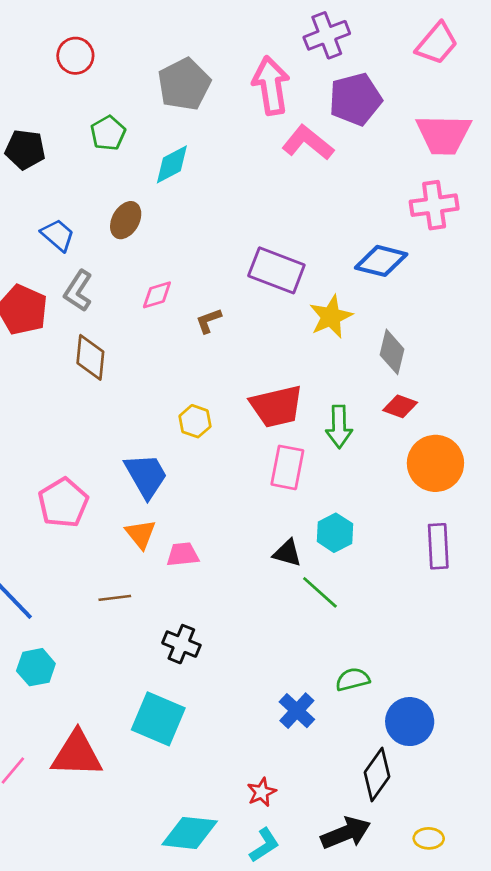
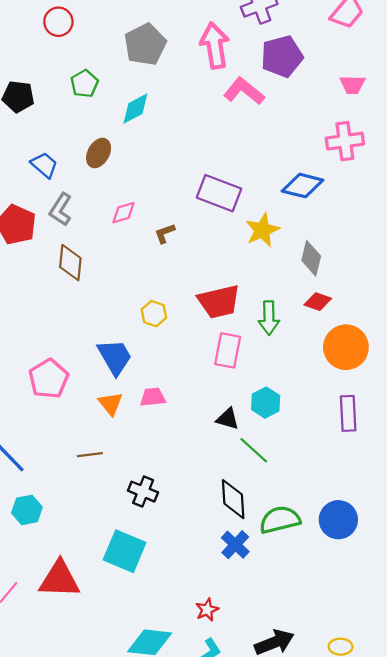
pink trapezoid: (444, 135) -> (352, 85), size x0.6
pink trapezoid: (183, 554) -> (153, 397), moved
green semicircle: (353, 679) -> (280, 520), size x1.5
blue circle: (410, 722) -> (338, 520), moved
black diamond: (377, 775) -> (233, 499), moved, turned -39

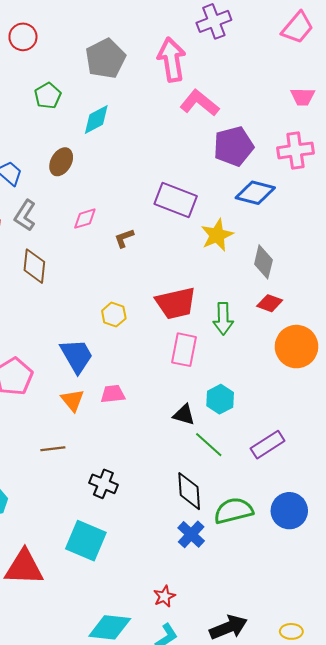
purple pentagon: (282, 56) -> (234, 146), moved
purple rectangle: (348, 413) -> (268, 445), moved, turned 60

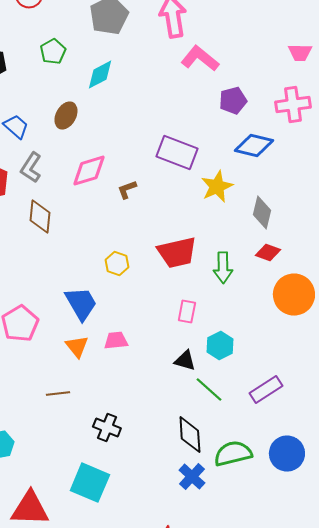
purple pentagon: (234, 146) -> (233, 101), size x0.7
pink diamond: (85, 219) -> (89, 171), size x1.5
pink rectangle: (184, 350) -> (187, 312), moved, size x0.7

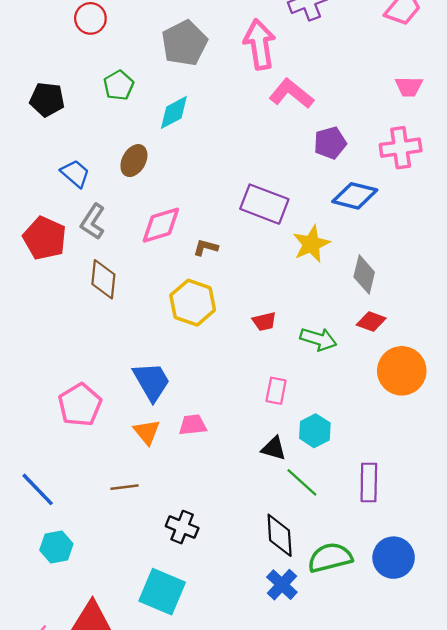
brown L-shape: (127, 190) -> (206, 247), turned 35
red trapezoid: (177, 253) -> (264, 321), size x0.5
yellow hexagon: (117, 264) -> (193, 303), moved, size x1.6
green arrow: (223, 268) -> (318, 339), turned -72
purple rectangle: (266, 390) -> (369, 482), turned -56

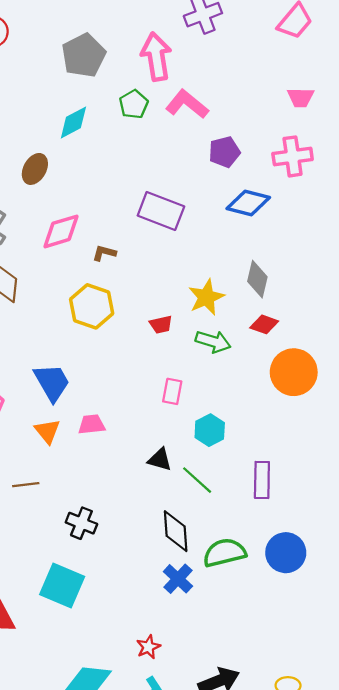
green pentagon: (119, 85) -> (134, 104), moved
yellow star: (311, 244) -> (206, 297), moved
black triangle: (274, 448) -> (160, 460), moved

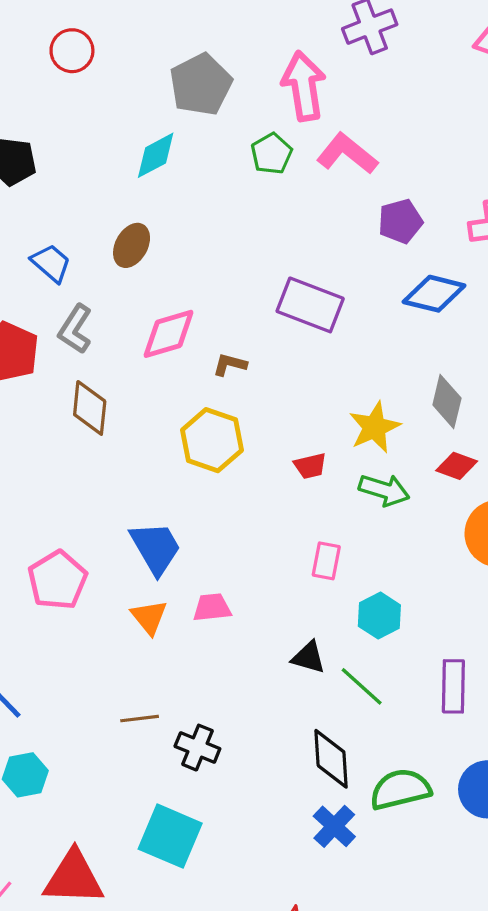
cyan diamond: (73, 122) -> (156, 155), moved
brown line: (26, 485) -> (140, 719), moved

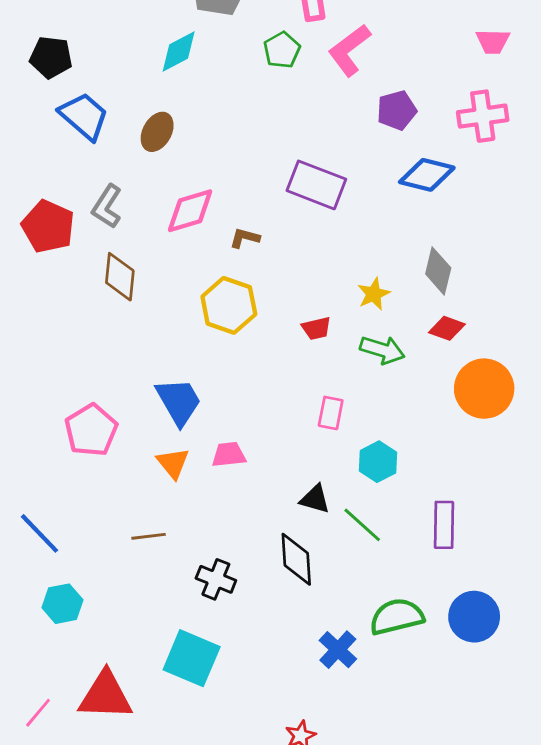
pink L-shape: (347, 154) -> (349, 50), turned -76
blue trapezoid: (51, 263) -> (84, 116), moved, size x1.4
yellow star: (375, 427) -> (374, 294), size x0.7
brown line: (140, 719) -> (149, 536), moved
black diamond: (331, 759) -> (296, 559), moved

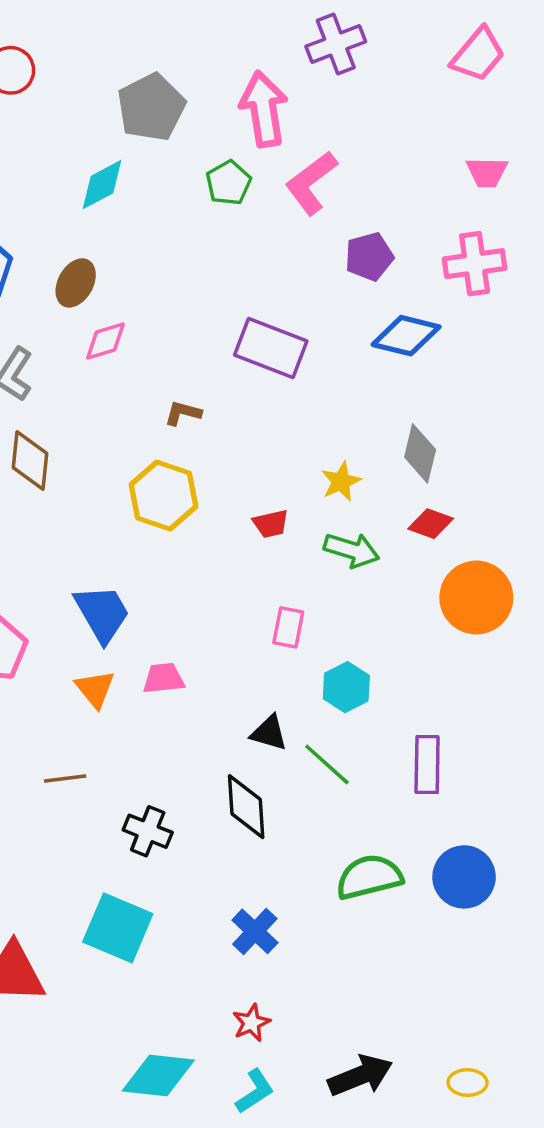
pink diamond: (190, 211) -> (106, 341), moved, size x0.7
blue cross: (338, 650) -> (255, 931), moved

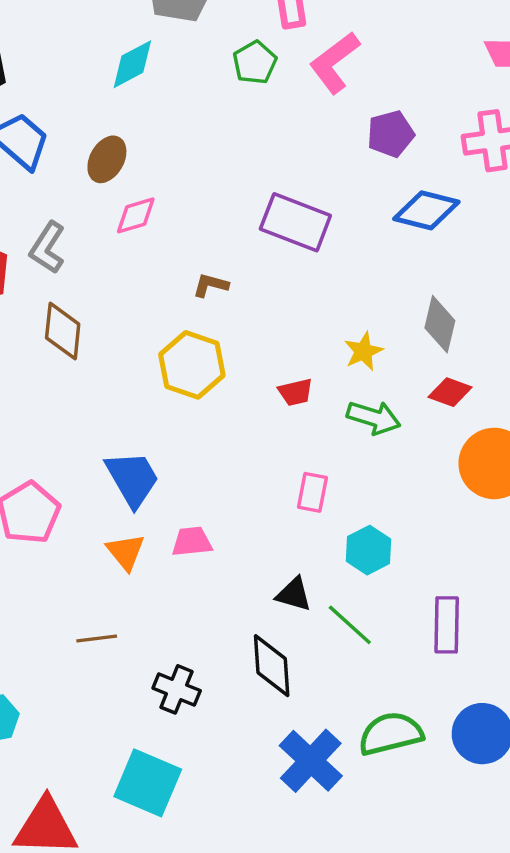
blue cross: (255, 931) -> (311, 761), moved, size x1.4

